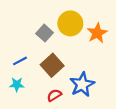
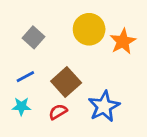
gray square: (45, 33) -> (34, 37), moved
red semicircle: (54, 95) -> (58, 112), moved

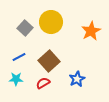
yellow circle: (89, 29) -> (51, 22), moved
blue star: (104, 106) -> (77, 79), size x0.7

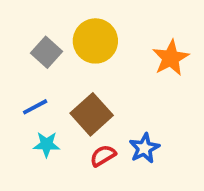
cyan star: (16, 79) -> (47, 144), moved
red semicircle: (43, 83) -> (103, 156), moved

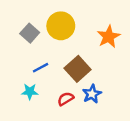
blue line: (35, 107) -> (40, 68), moved
brown square: (92, 114) -> (78, 69), moved

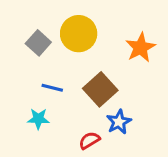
blue line: (40, 68) -> (52, 88), turned 42
red semicircle: (66, 99) -> (89, 140), moved

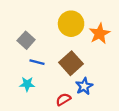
yellow circle: (79, 34) -> (71, 24), moved
gray square: (38, 43) -> (26, 40), moved

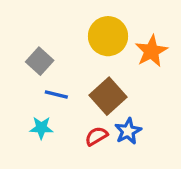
red semicircle: (63, 99) -> (96, 136), moved

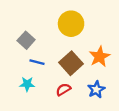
orange star: (151, 51) -> (100, 57), moved
blue star: (128, 131) -> (96, 90), moved

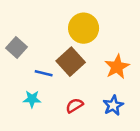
gray square: (26, 40) -> (17, 47), moved
brown square: (71, 63) -> (71, 62), moved

